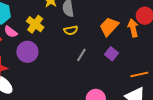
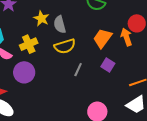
yellow cross: (35, 24) -> (29, 44), turned 36
yellow semicircle: (71, 30) -> (65, 46), size x1.5

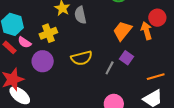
yellow semicircle: (65, 46) -> (82, 58), moved
gray line: (78, 70) -> (110, 68), moved

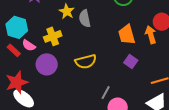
orange trapezoid: (122, 31) -> (127, 35), turned -55
gray line: (110, 68) -> (106, 93), moved

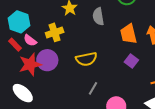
gray semicircle: (85, 19) -> (98, 16), moved
red star: (17, 82) -> (30, 64), moved
gray line: (106, 93) -> (93, 88), moved

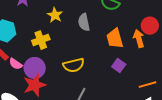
pink semicircle: (30, 40) -> (16, 64), moved
red star: (30, 64) -> (35, 85), moved

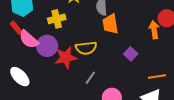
orange trapezoid: (115, 38) -> (110, 24), moved
pink semicircle: (16, 64) -> (29, 39), size x1.5
red star: (35, 85) -> (66, 57), moved

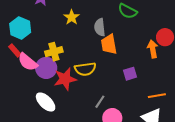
yellow cross: (57, 19) -> (54, 52), moved
purple square: (131, 54) -> (130, 74), turned 32
white ellipse: (20, 77) -> (46, 102), moved
gray line: (90, 78) -> (100, 102), moved

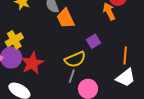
yellow semicircle: (85, 69) -> (75, 59), moved
orange line: (157, 96) -> (125, 55), turned -60

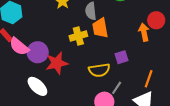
yellow cross: (14, 40) -> (78, 36), moved
gray line: (72, 76) -> (117, 88), moved

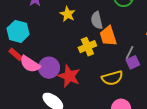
red star: (57, 63) -> (69, 76), turned -30
gray line: (117, 88) -> (130, 52), moved

